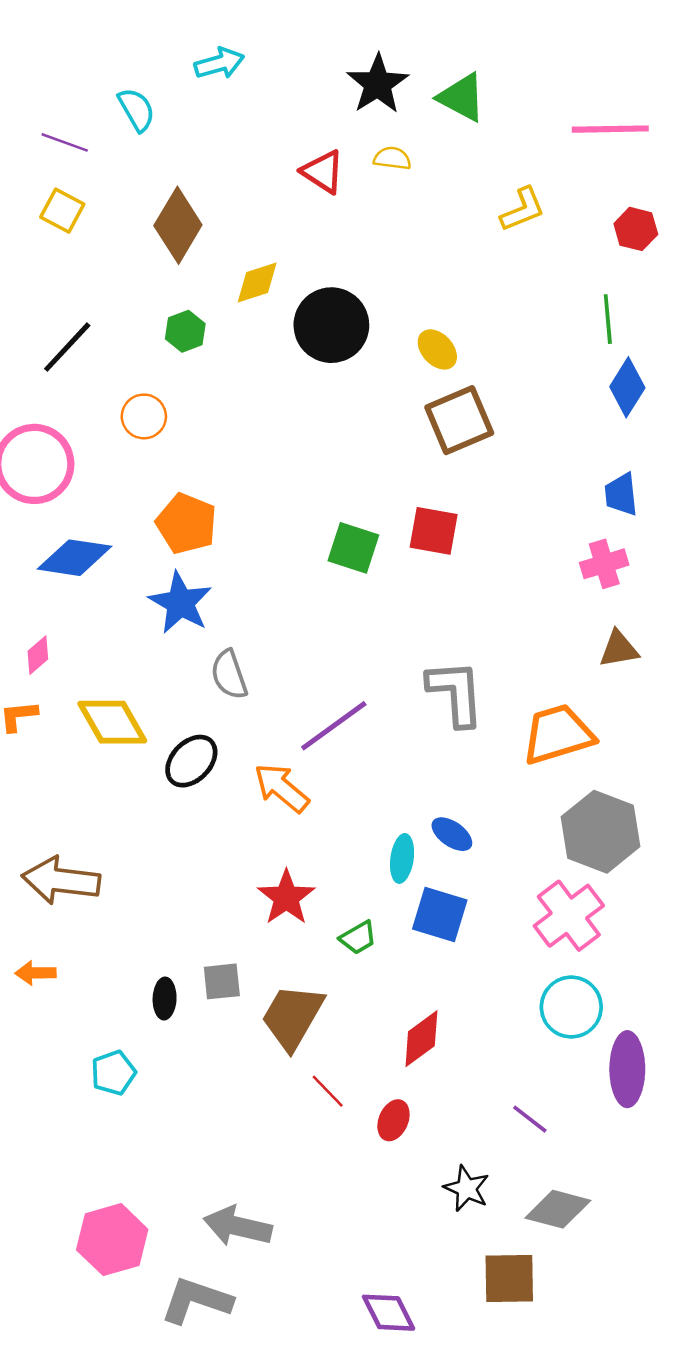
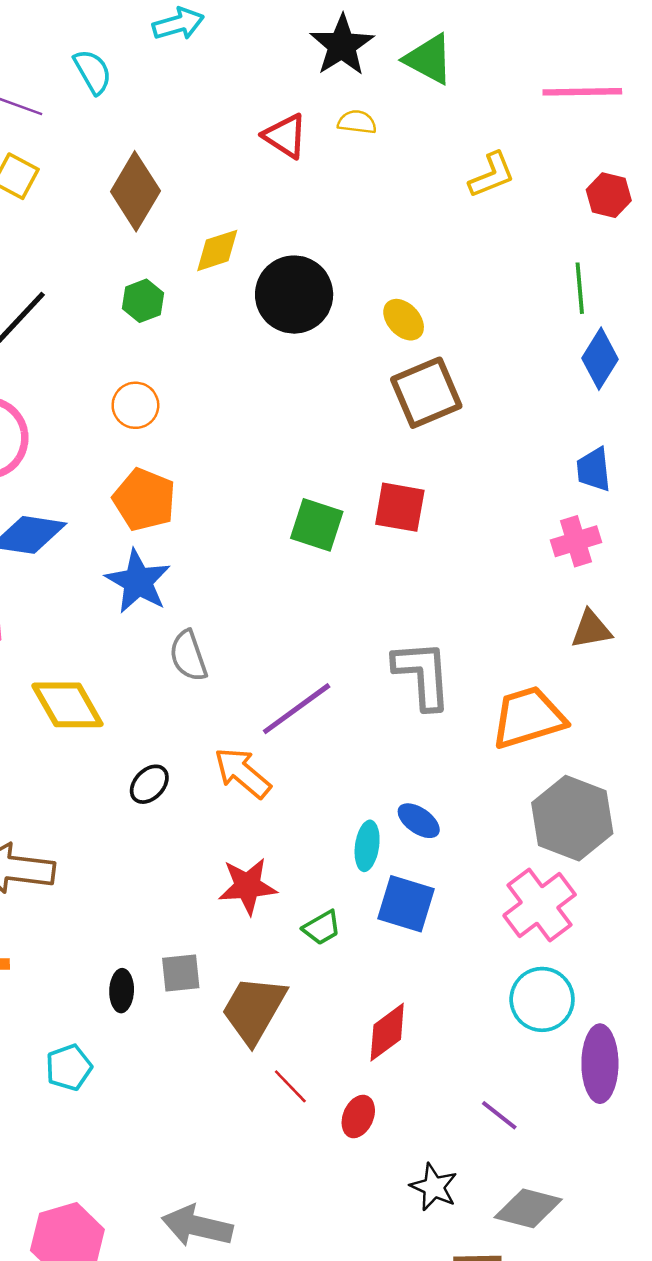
orange circle: (144, 416) -> (135, 405), moved
black ellipse: (191, 761) -> (149, 784), moved, size x0.7
red star: (286, 897) -> (247, 886), turned 30

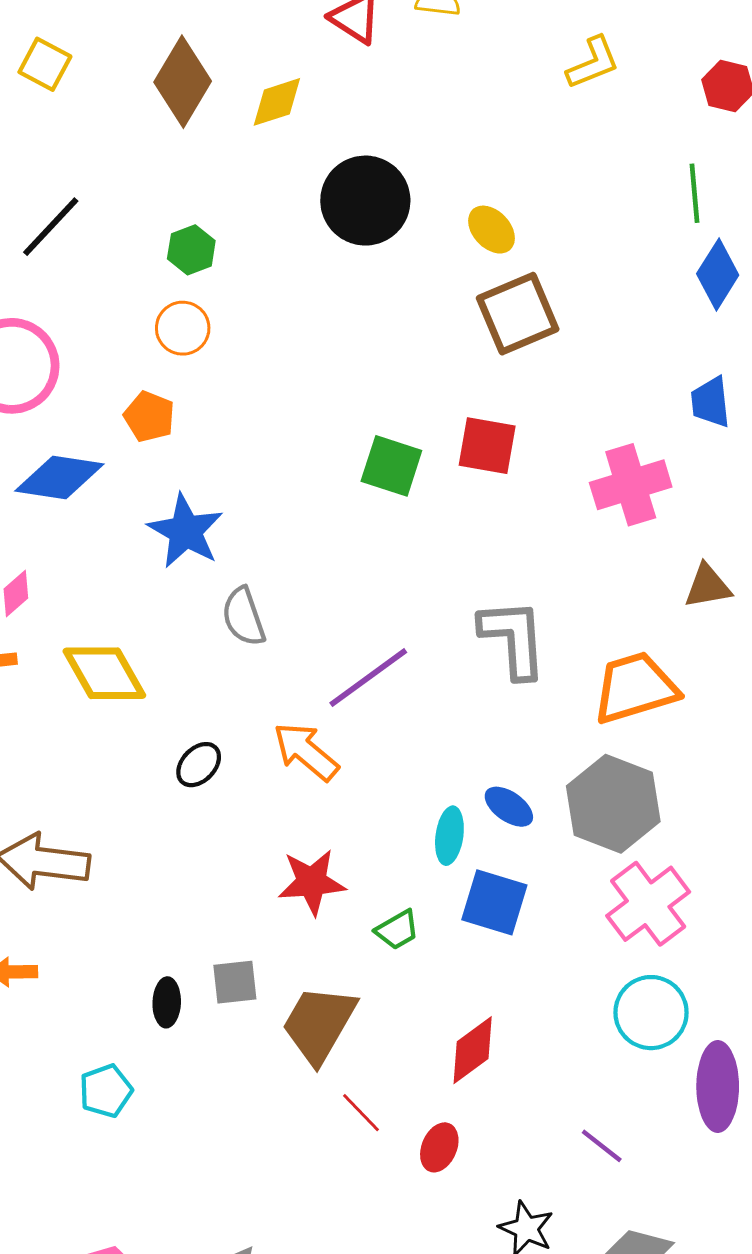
yellow diamond: (217, 250) -> (277, 102), moved
green hexagon: (143, 301) -> (191, 250), moved
orange pentagon: (144, 500) -> (149, 417), moved, size x0.7
pink cross: (576, 541) -> (631, 485), moved, size x1.4
gray hexagon: (572, 818) -> (613, 804), moved

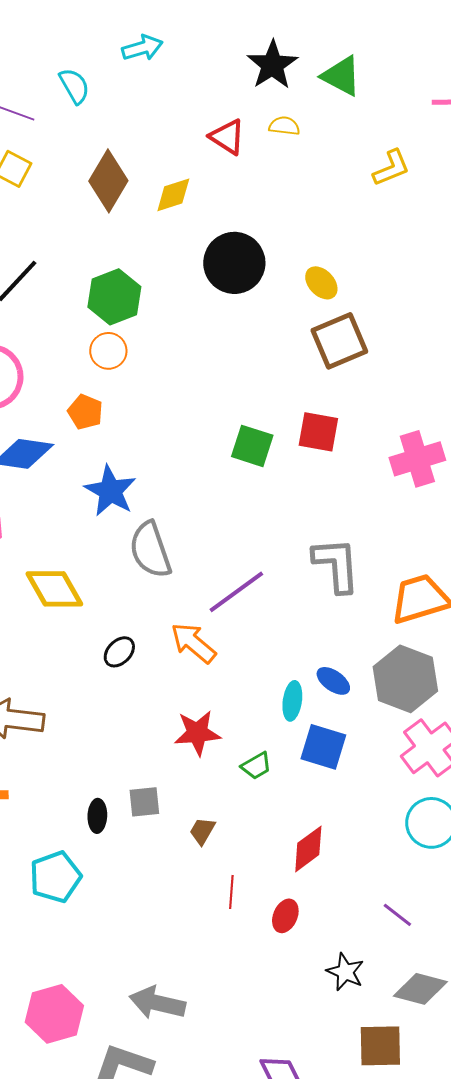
green hexagon: (191, 250) -> (114, 297), size x1.6
gray semicircle: (244, 617) -> (150, 550), size x1.4
brown trapezoid: (319, 1024) -> (202, 831), size x0.5
cyan pentagon: (106, 1091) -> (55, 877), size x1.4
red line: (361, 1113) -> (231, 892), turned 48

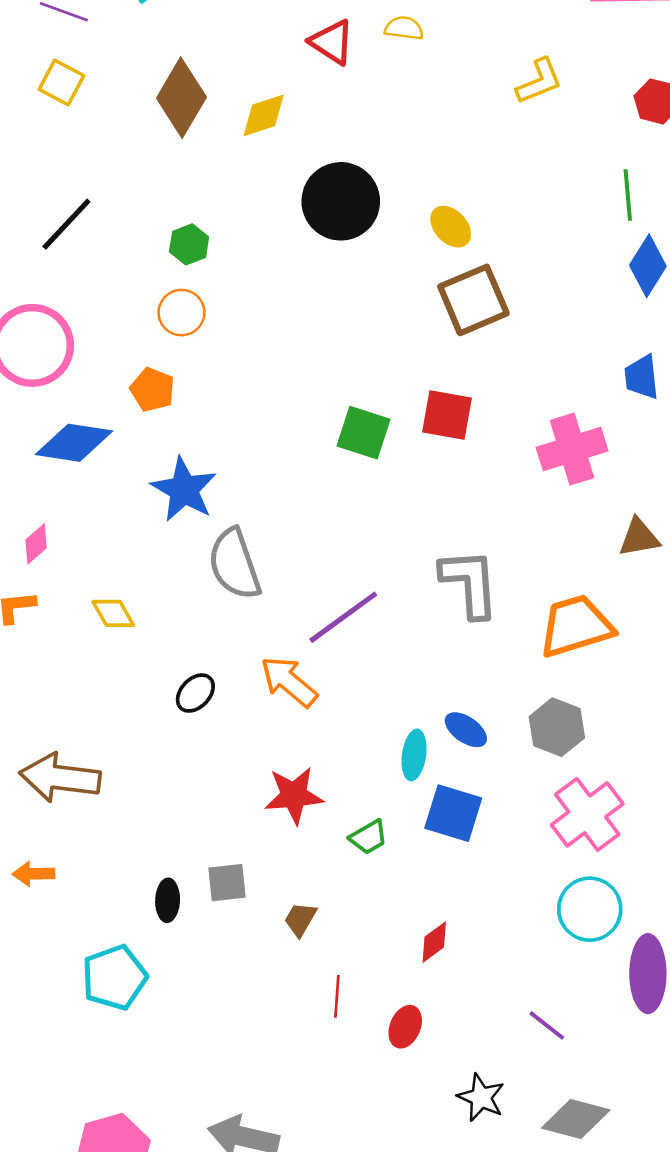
green hexagon: (114, 297) -> (189, 244), size x0.6
yellow diamond: (54, 589) -> (113, 613), size x0.6
gray hexagon: (405, 679) -> (557, 727), size x0.7
red diamond: (308, 849) -> (434, 942), size x0.7

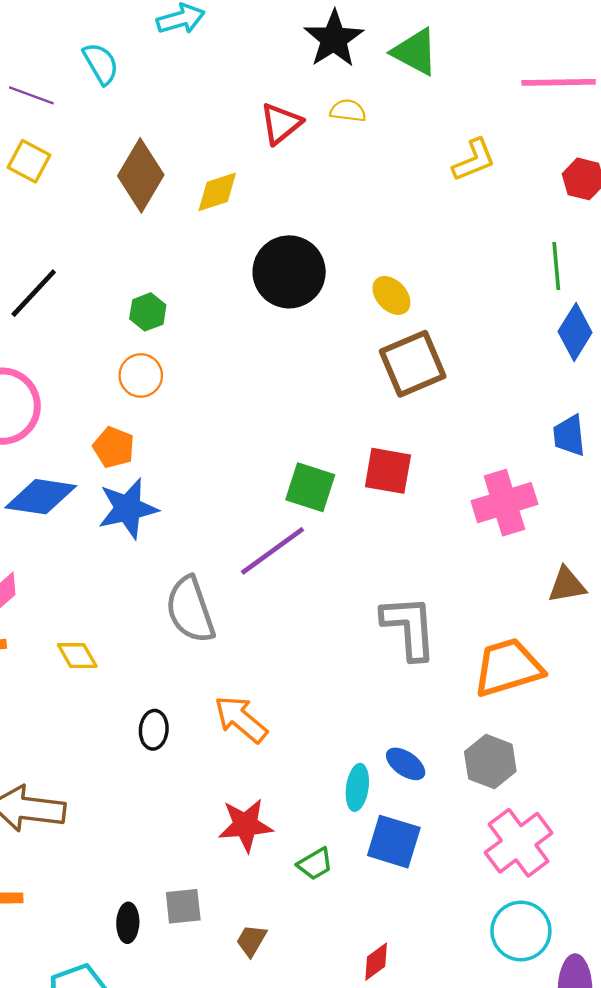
red triangle: (332, 42) -> (281, 124), turned 48
blue star: (184, 490) -> (128, 508), moved, turned 30
purple line: (343, 617) -> (273, 551), moved
black ellipse: (195, 693) -> (154, 730), turned -39

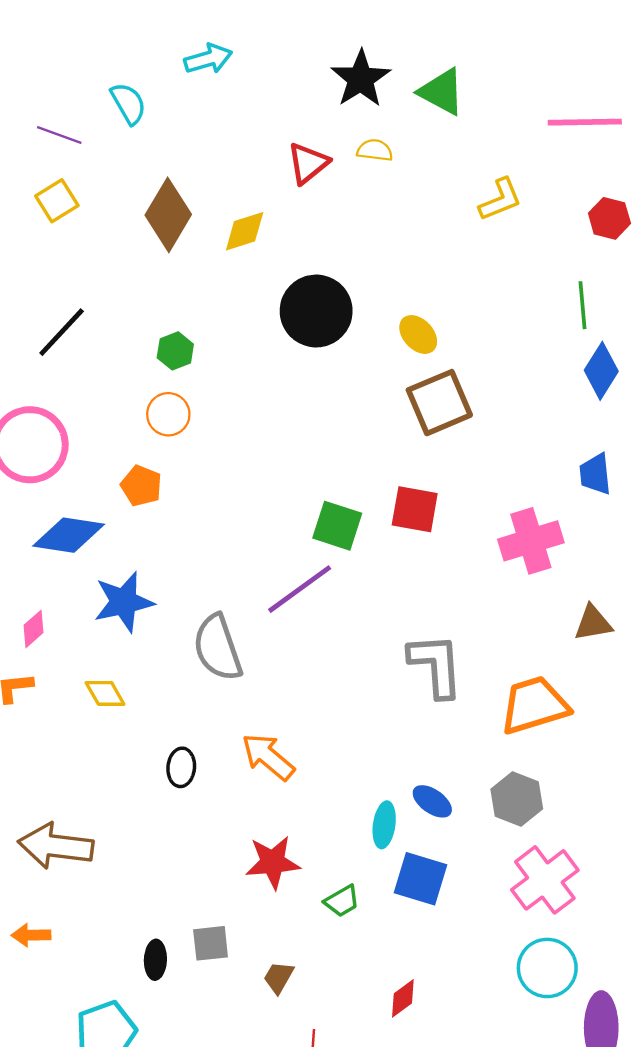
yellow square: (29, 161) -> (57, 201), turned 30
blue star: (128, 508) -> (124, 602), moved

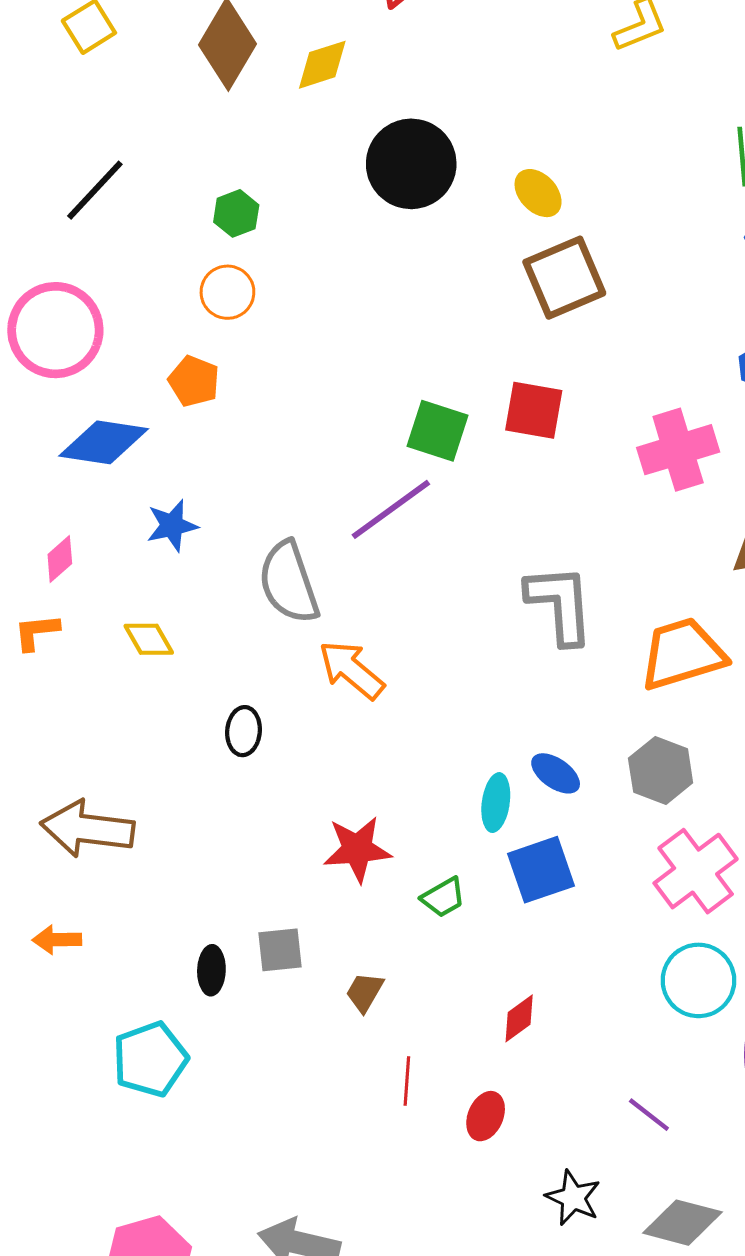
blue star: (124, 602) -> (172, 526), size x0.7
orange arrow: (268, 757) -> (351, 670), moved
blue square: (421, 879) -> (541, 870), turned -36

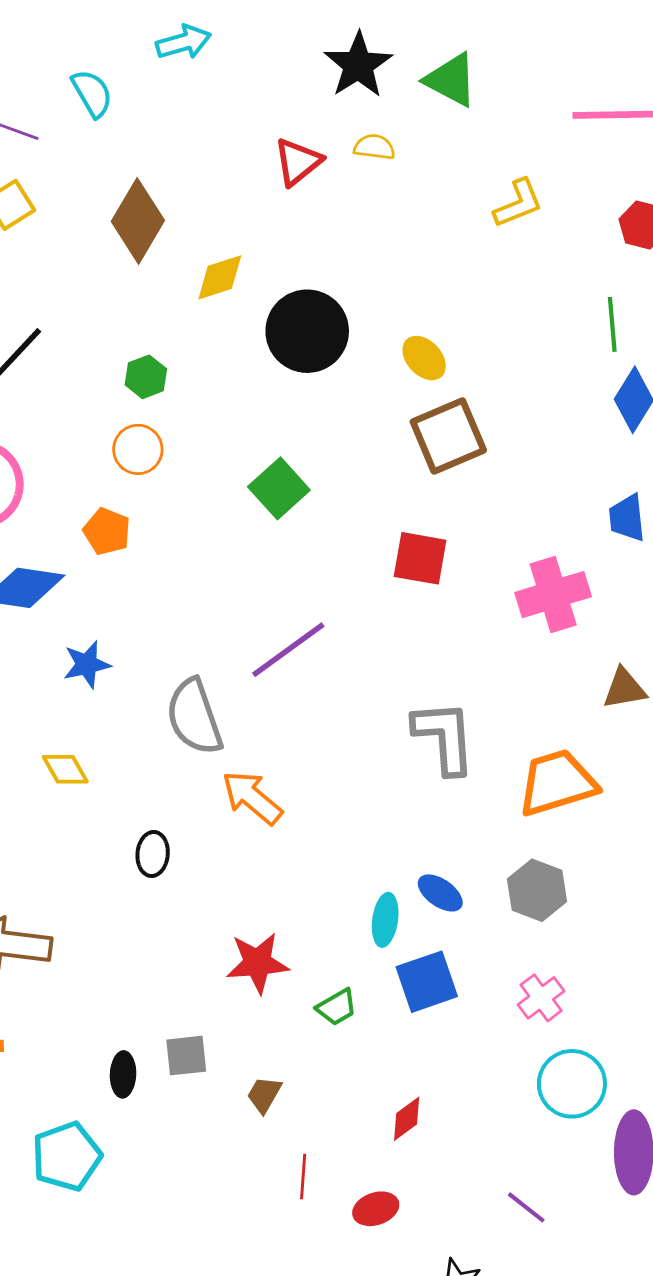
yellow diamond: (322, 65) -> (220, 277), moved
green square: (437, 431) -> (279, 488), moved, turned 30
pink cross: (696, 871) -> (541, 998), moved, size x0.6
red ellipse: (486, 1116) -> (376, 1209), turned 48

